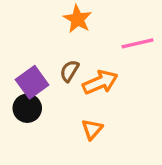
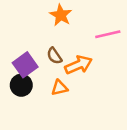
brown semicircle: (69, 71) -> (54, 56), turned -66
orange triangle: (92, 129) -> (59, 88), moved, turned 36

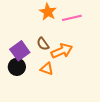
pink line: (108, 34) -> (72, 18), moved
orange triangle: (59, 88) -> (47, 69), turned 32

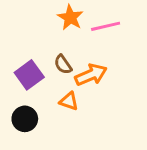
black circle: (17, 67) -> (25, 119), moved

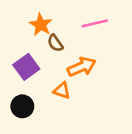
orange star: (70, 18) -> (41, 25), moved
brown semicircle: (63, 65) -> (55, 43), moved

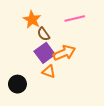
purple square: (26, 67) -> (45, 53), moved

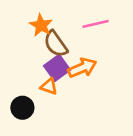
brown semicircle: (44, 34) -> (56, 44), size x1.5
orange triangle: (49, 72) -> (49, 86), moved

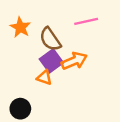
orange star: (41, 25) -> (20, 27), moved
black circle: (22, 108) -> (20, 109), moved

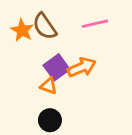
brown semicircle: (50, 39) -> (45, 26), moved
black circle: (20, 109) -> (50, 120), moved

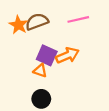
brown semicircle: (45, 26) -> (37, 22), turned 105
purple square: (57, 67) -> (47, 55), turned -30

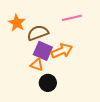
brown semicircle: (37, 22) -> (38, 33), moved
black circle: (41, 99) -> (48, 83), moved

